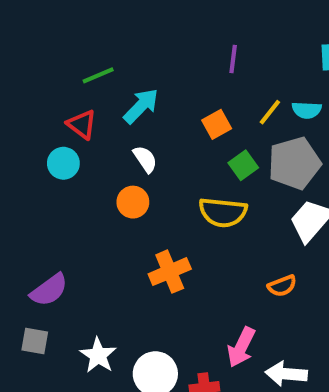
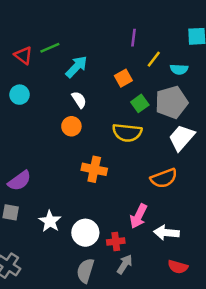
yellow line: (270, 112) -> (154, 59), moved
red triangle: (82, 124) -> (23, 55), moved
cyan circle: (63, 163) -> (20, 95), moved
orange cross: (170, 272) -> (94, 169), turned 35
orange semicircle: (282, 286) -> (164, 178), size x1.5

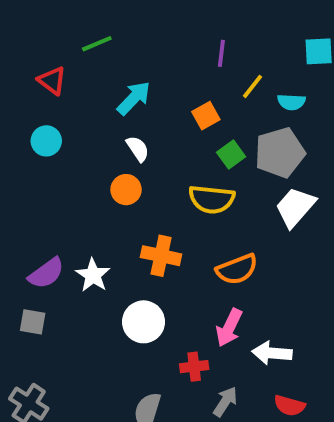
green line: (50, 48) -> (97, 44), moved
orange semicircle: (164, 178) -> (237, 269), moved
white star: (50, 221) -> (93, 275), moved
white circle: (85, 233) -> (144, 322), moved
gray arrow: (125, 264) -> (225, 402), moved

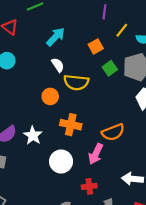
orange circle: (126, 190) -> (50, 96), moved
yellow semicircle: (212, 199) -> (76, 82), moved
pink arrow: (229, 328) -> (96, 154), moved

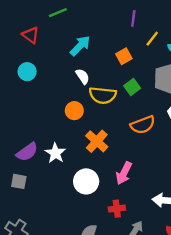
green square: (110, 68) -> (132, 87), moved
orange cross: (71, 125) -> (97, 141), turned 30
orange semicircle: (113, 132) -> (143, 125), moved

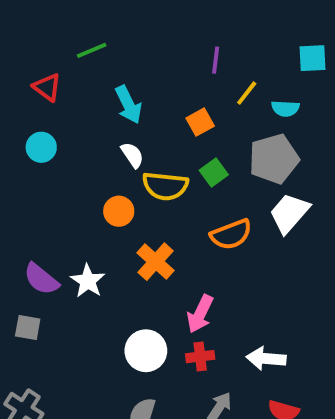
cyan arrow: (80, 46) -> (128, 105), turned 110
purple semicircle: (27, 152) -> (41, 279), turned 75
white circle: (86, 181) -> (146, 351), moved
red cross: (117, 209) -> (200, 357), moved

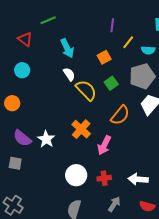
yellow semicircle: (165, 186) -> (86, 90), turned -140
orange circle: (119, 211) -> (12, 103), moved
orange semicircle: (231, 234) -> (120, 115), turned -30
pink arrow: (200, 314) -> (104, 145), moved

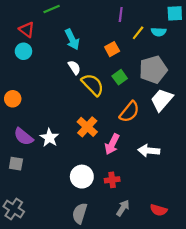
cyan semicircle: (148, 50) -> (159, 32), moved
cyan circle: (22, 70) -> (23, 51), moved
white arrow: (138, 179) -> (149, 151), moved

